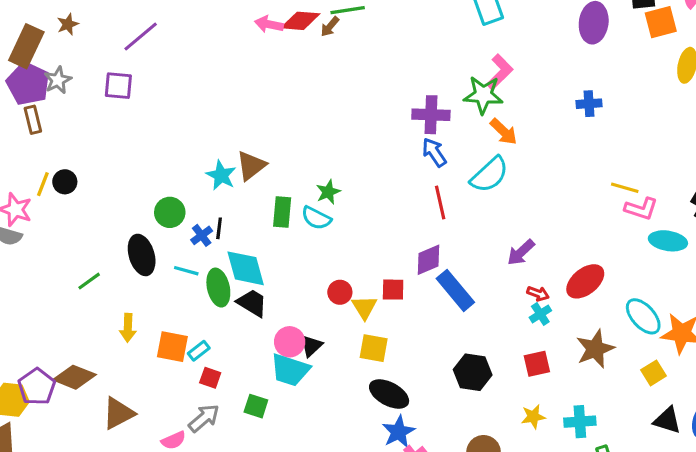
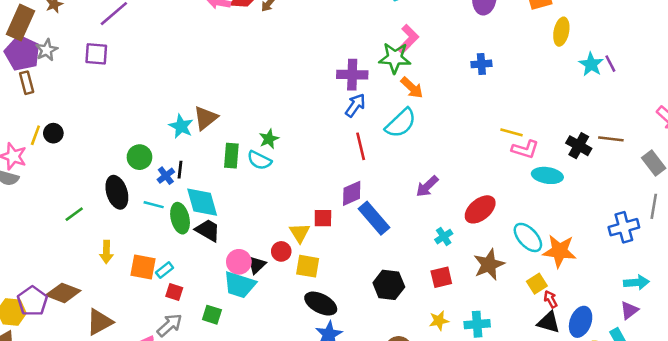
blue arrow: (434, 152) -> (355, 105), turned 70
red circle: (340, 292) -> (281, 251), moved
red arrow: (538, 294) -> (551, 299), moved, turned -138

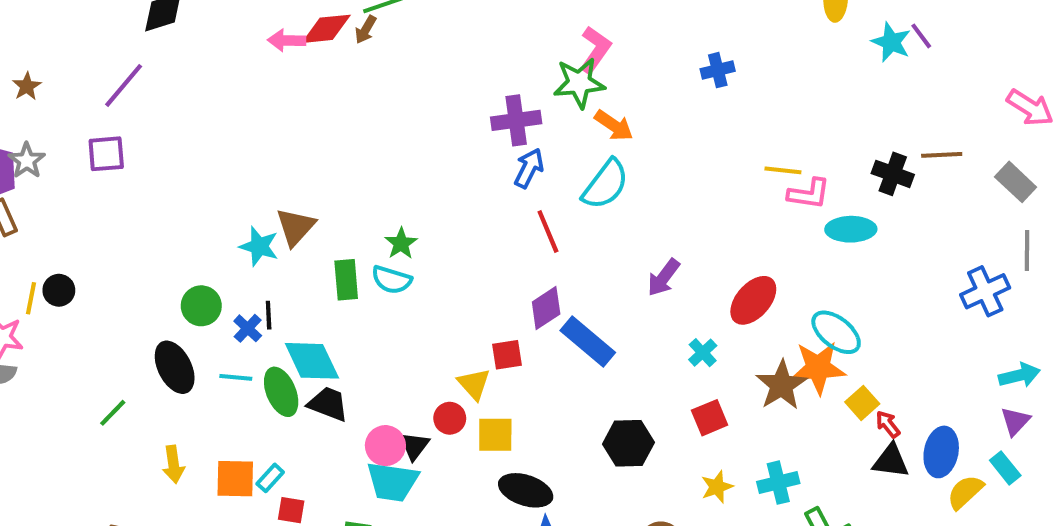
orange star: (559, 251) -> (818, 368), moved

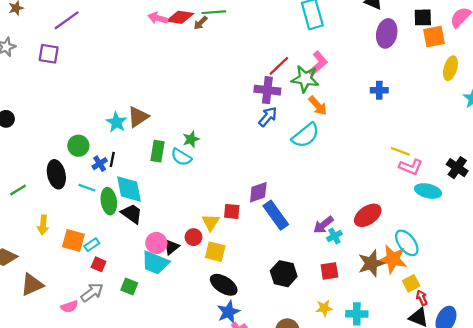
red line: (548, 232) -> (279, 66), moved, turned 55
purple arrow: (664, 278) -> (323, 225), moved

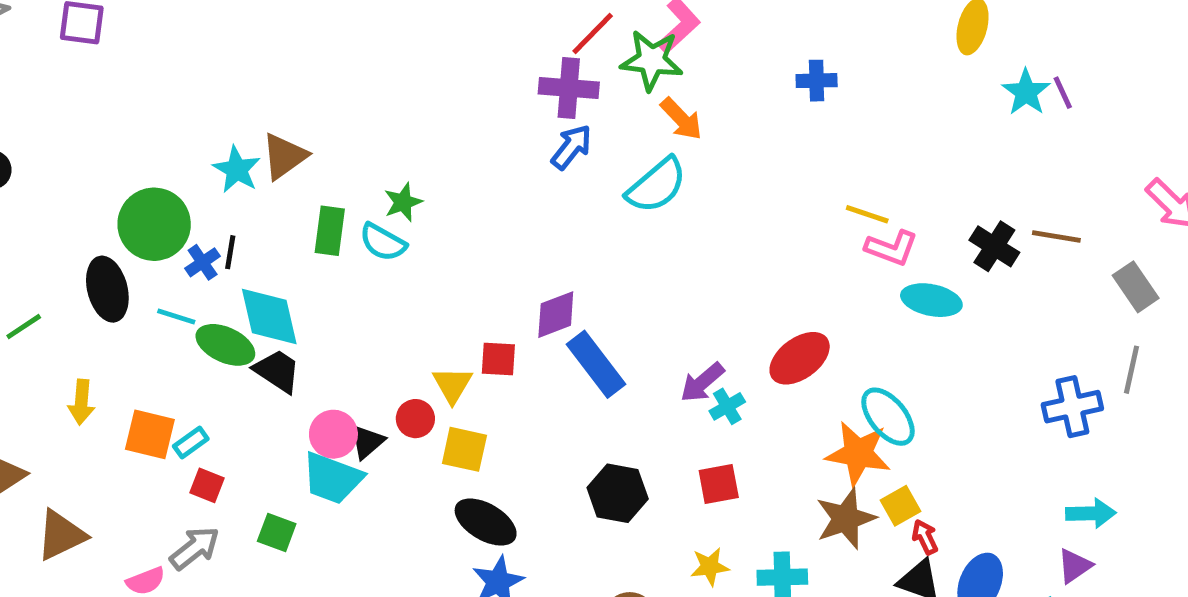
green circle: (78, 146) -> (154, 224), size x1.5
green ellipse: (109, 201) -> (225, 345), turned -55
brown star: (371, 263) -> (846, 519), moved

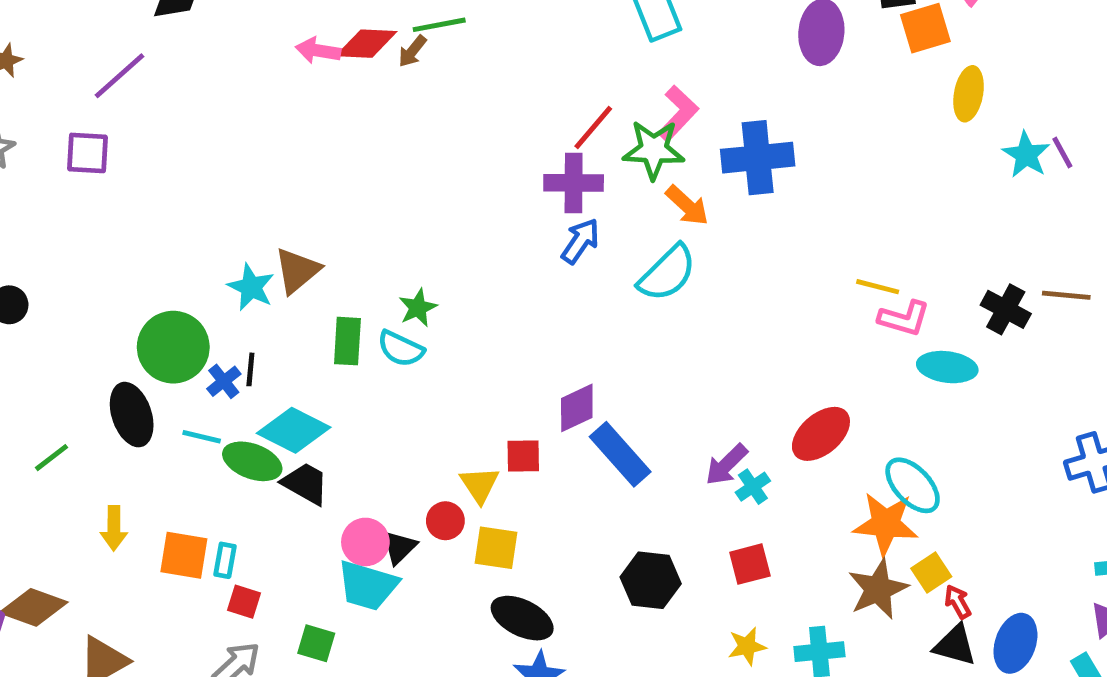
blue cross: (817, 81) -> (758, 158), moved, size x1.8
cyan diamond: (269, 317) -> (294, 430), turned -46
cyan rectangle: (191, 443) -> (225, 560), turned -40

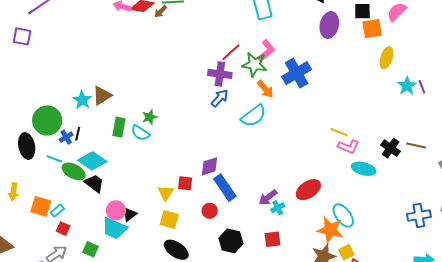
blue cross: (758, 158) -> (297, 73), turned -32
red circle: (445, 521) -> (210, 211), moved
cyan rectangle: (225, 560) -> (57, 211), turned 32

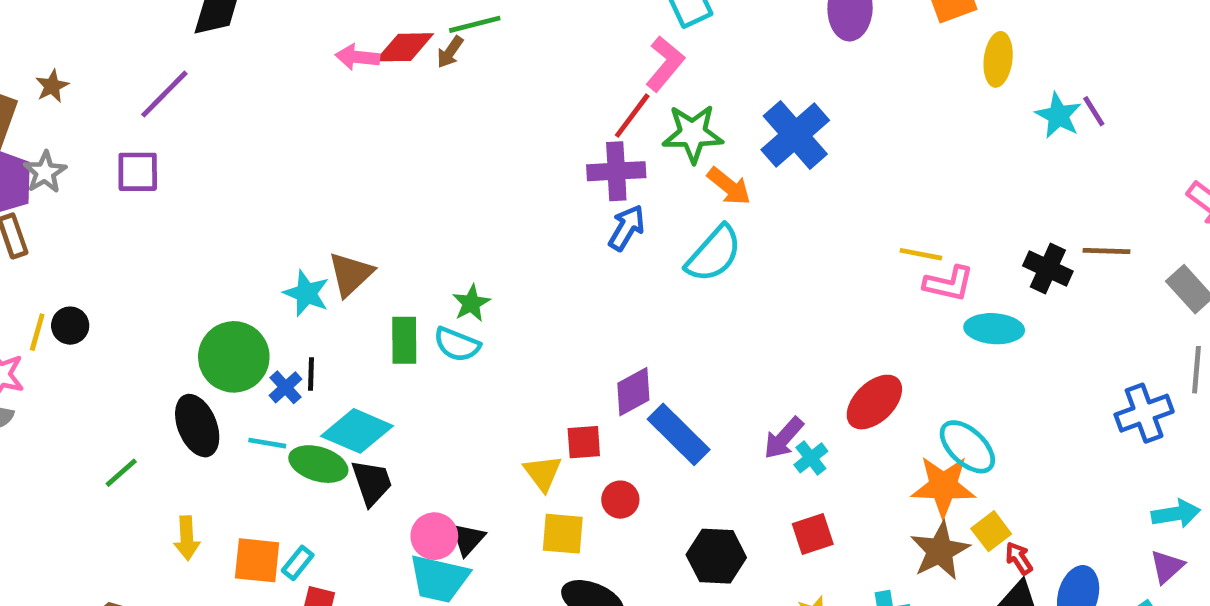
pink L-shape: (266, 51) -> (665, 64), moved
black trapezoid: (94, 183) -> (372, 482), turned 45
red circle: (210, 211) -> (620, 500), moved

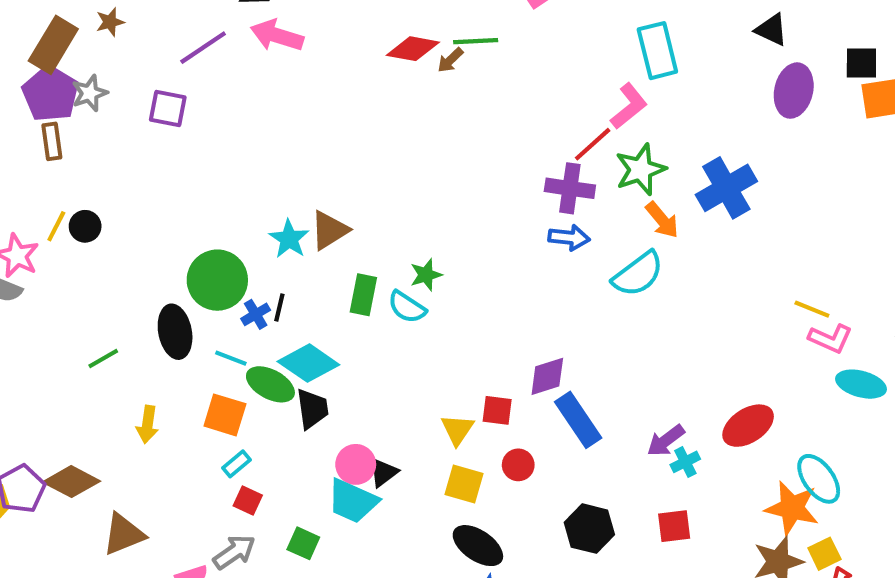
pink arrow: (358, 57) -> (277, 35), moved, size x1.4
green star: (693, 134) -> (640, 170), turned -30
blue arrow: (627, 228) -> (569, 238), turned 54
orange square: (257, 560) -> (225, 415), moved

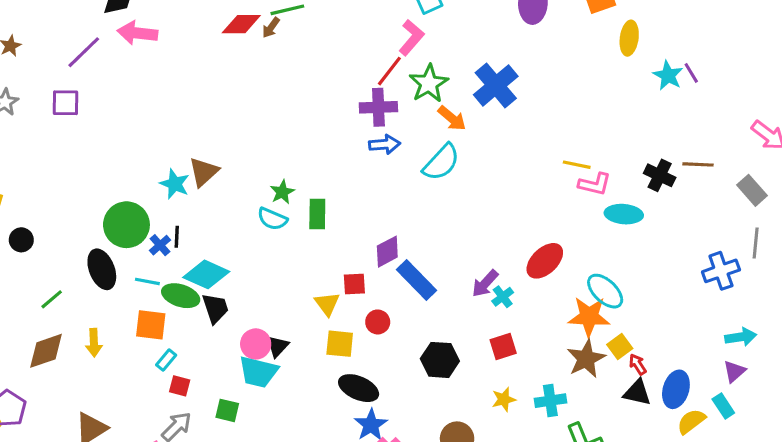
black circle: (85, 226) -> (21, 240), moved
green rectangle: (363, 295) -> (317, 214), moved
brown diamond: (71, 482) -> (46, 351), moved, turned -36

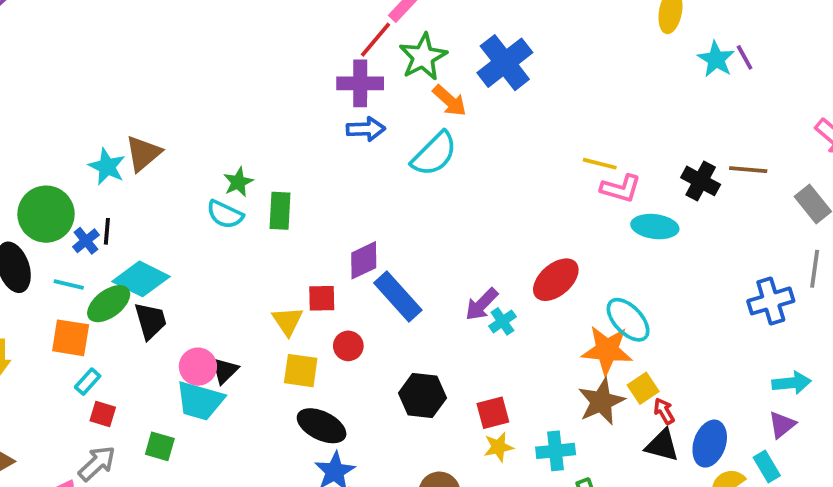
green ellipse: (181, 296) -> (109, 304), turned -57
red square: (503, 346) -> (493, 413), moved

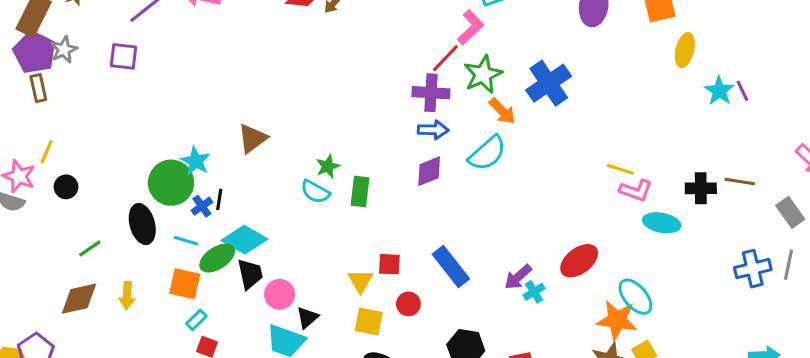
cyan star: (107, 167) -> (196, 161), moved
black cross: (701, 181) -> (701, 188), turned -32
purple diamond: (364, 260) -> (429, 171), moved
blue cross: (771, 301) -> (753, 269), moved
pink circle: (198, 367) -> (280, 294), moved

